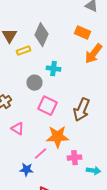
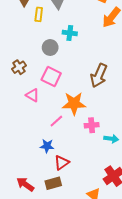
yellow rectangle: (24, 51) -> (39, 14), turned -64
pink square: (48, 106) -> (51, 77), moved
blue star: (26, 170) -> (47, 146), moved

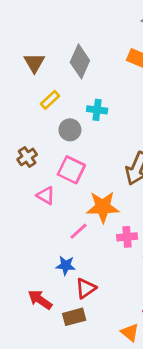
yellow rectangle: (39, 14) -> (50, 100), moved, turned 40
red arrow: (25, 184) -> (40, 300), moved

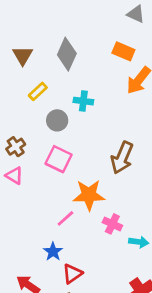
pink triangle: (46, 196) -> (14, 176), moved
pink cross: (127, 237) -> (112, 224), turned 30
blue star: (66, 265) -> (53, 252), turned 30

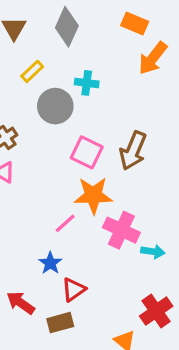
gray circle: (57, 120) -> (55, 106), size x1.4
pink square: (59, 159) -> (87, 152), moved
pink cross: (112, 224) -> (121, 230), size x1.5

